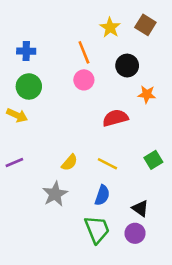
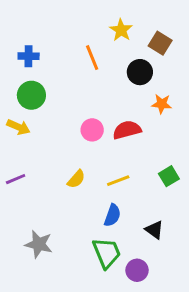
brown square: (145, 25) -> (160, 43), moved
pink circle: (84, 80) -> (92, 130), moved
yellow line: (107, 164) -> (118, 181), turned -48
gray star: (55, 194) -> (39, 244), moved, turned -30
purple circle: (135, 233) -> (137, 270), moved

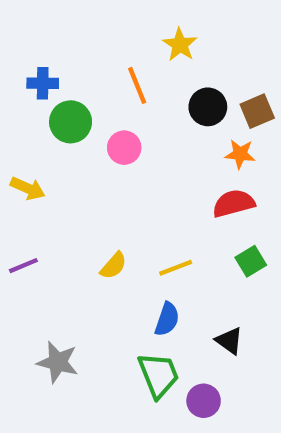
brown square: (160, 43) -> (257, 111), moved, turned 35
green circle: (31, 95) -> (71, 122), moved
pink circle: (92, 130) -> (124, 148), moved
red semicircle: (127, 130) -> (234, 203), moved

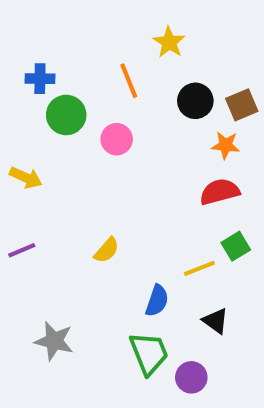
yellow line: (176, 268) -> (199, 268), moved

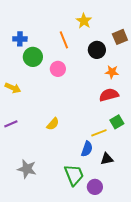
brown square: (242, 105) -> (120, 37), moved
blue semicircle: (157, 301) -> (87, 149), moved
black triangle: (216, 321) -> (107, 159), turned -48

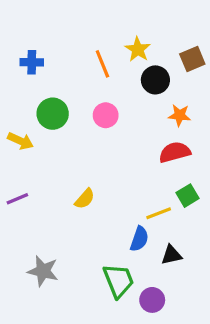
yellow star: (84, 21) -> (138, 49), moved
green circle: (33, 57) -> (53, 114), moved
pink circle: (58, 69) -> (106, 115), moved

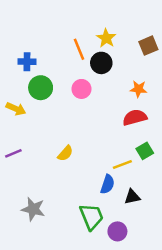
blue cross: (32, 62) -> (27, 62), moved
black circle: (155, 80) -> (101, 63), moved

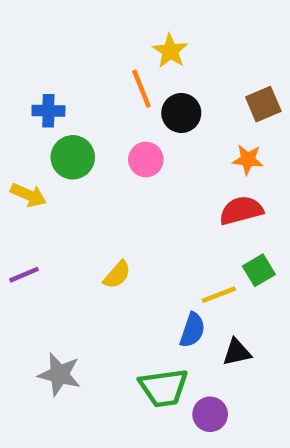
yellow star: (106, 38) -> (170, 51), moved
brown square: (148, 46) -> (263, 104), moved
green trapezoid: (91, 217) -> (164, 388), turned 104

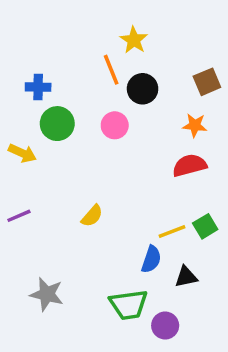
green square: (259, 270) -> (205, 226), moved

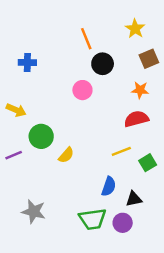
yellow star: (134, 40) -> (135, 29), moved
orange line: (111, 70) -> (86, 39), moved
green circle: (57, 124) -> (41, 136), moved
yellow line: (172, 232) -> (121, 151), moved
purple circle: (165, 326) -> (123, 223), moved

